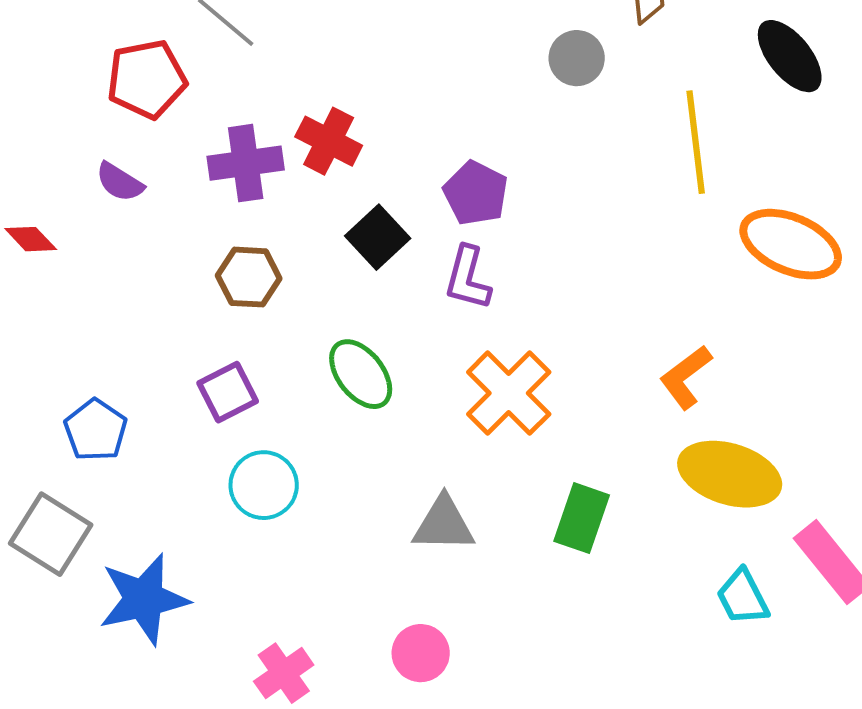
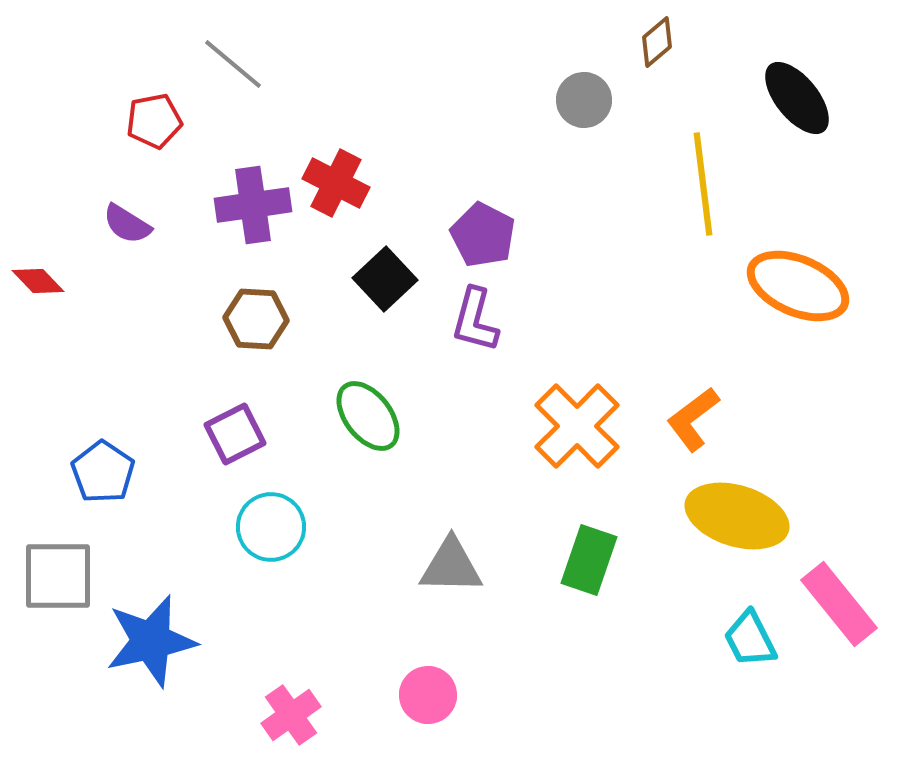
red pentagon: (147, 79) -> (154, 121), size x0.7
orange cross: (509, 393) -> (577, 426), moved
gray square: (51, 534) -> (58, 576), turned -32

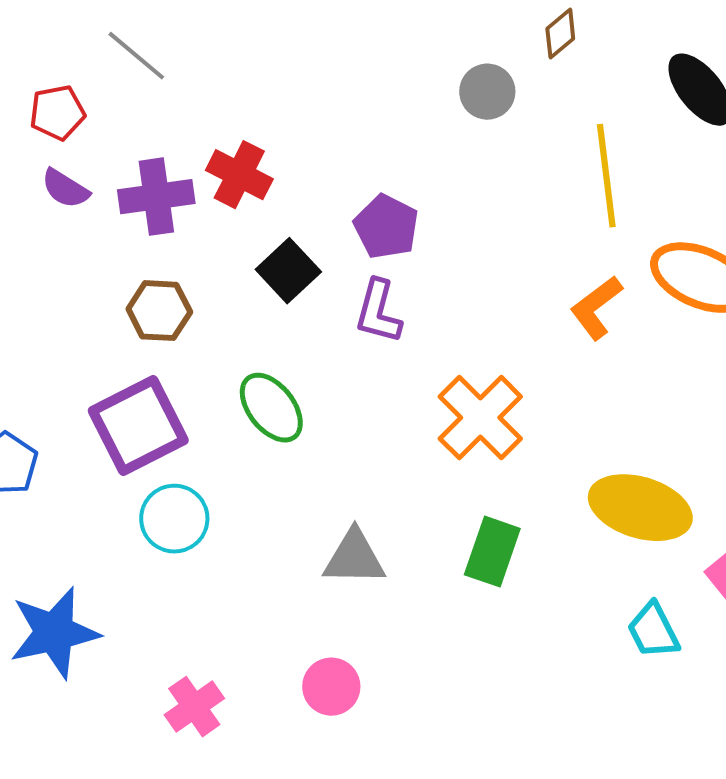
purple semicircle: (127, 224) -> (65, 189), moved
orange L-shape: (693, 419) -> (596, 308), moved
purple square: (235, 434) -> (138, 426), size x1.6

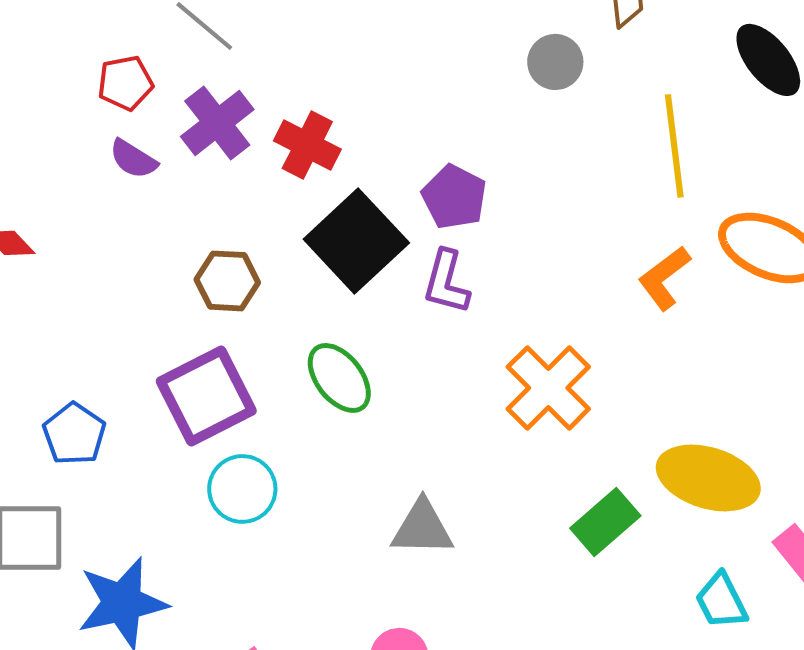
purple cross: (156, 197) -> (217, 123), moved, turned -30
black square: (288, 271) -> (356, 241), size x1.6
green rectangle: (492, 552) -> (605, 522), moved, turned 30

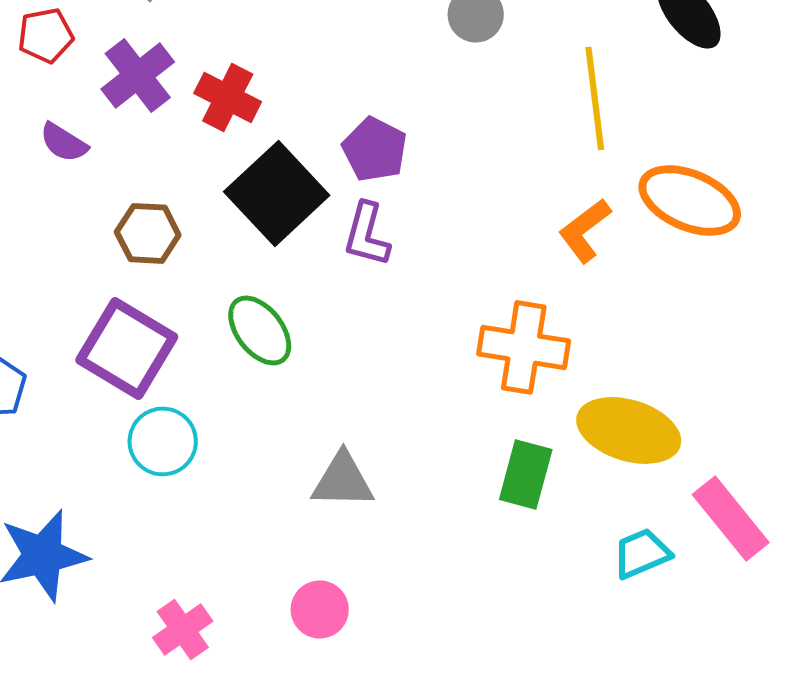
purple semicircle: (133, 159) -> (64, 142), moved
orange cross: (548, 388) -> (524, 347), moved, turned -36
purple square: (206, 396) -> (127, 348), turned -32
green rectangle: (605, 522) -> (526, 474), turned -34
cyan trapezoid: (721, 601) -> (642, 553), turned 94

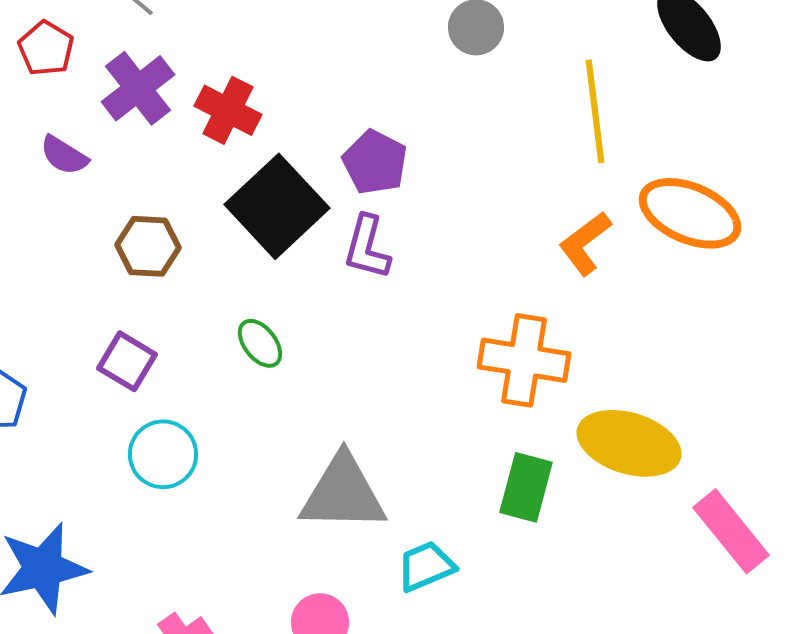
red pentagon: (46, 35) -> (46, 48), turned -30
green ellipse: (260, 330) -> (260, 343), size x0.7
purple square: (127, 348) -> (127, 361), size x0.6
gray triangle: (343, 480) -> (343, 493), size x1.4
cyan trapezoid: (642, 553) -> (426, 566), moved

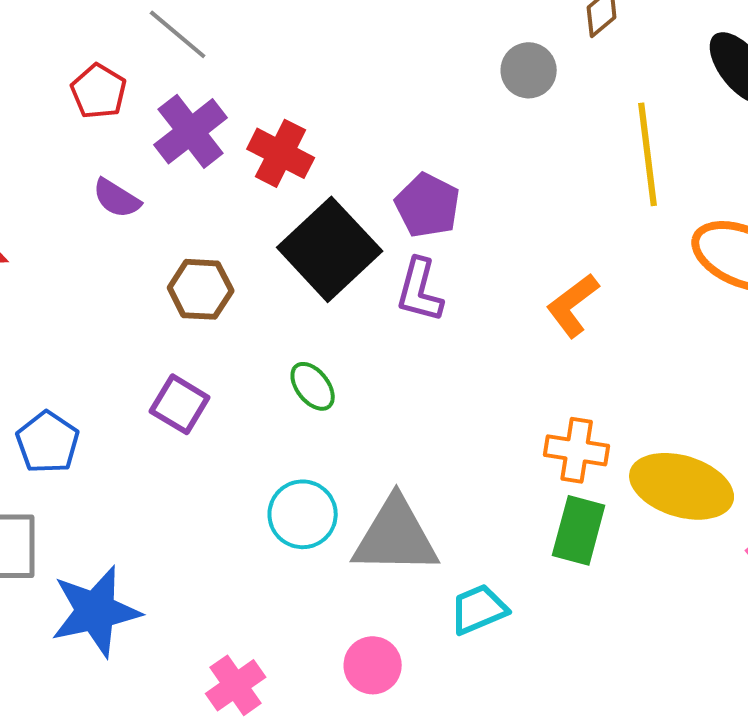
orange L-shape: (585, 243) -> (573, 305), moved
orange cross: (524, 360) -> (577, 450), moved, size x0.7
cyan circle: (163, 454) -> (303, 514), moved

